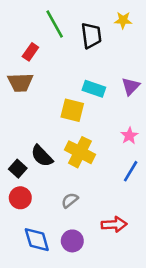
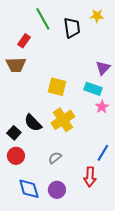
cyan rectangle: (94, 89) -> (93, 89), moved
yellow cross: (80, 152) -> (63, 120), turned 30
blue line: (131, 171) -> (103, 153), moved
red arrow: (114, 224) -> (90, 177), turned 96

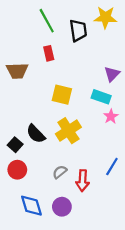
yellow star: (97, 16) -> (105, 17), size x1.5
red rectangle: (24, 41) -> (49, 53), moved, turned -48
red arrow: (90, 177) -> (83, 181), moved

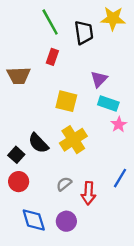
red rectangle: (49, 53) -> (52, 57), turned 32
purple triangle: (112, 74) -> (99, 79), moved

